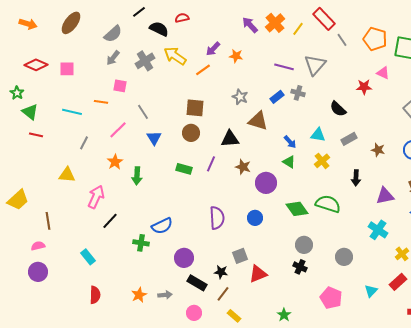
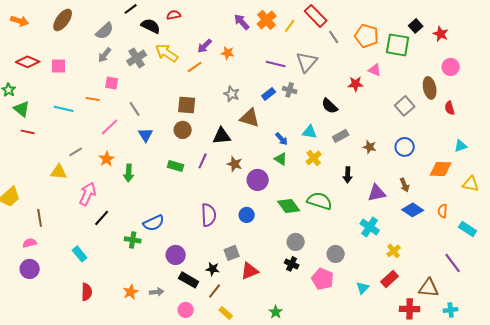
gray line: (84, 143) -> (76, 152), moved, turned 32
pink pentagon: (331, 298) -> (323, 279), moved

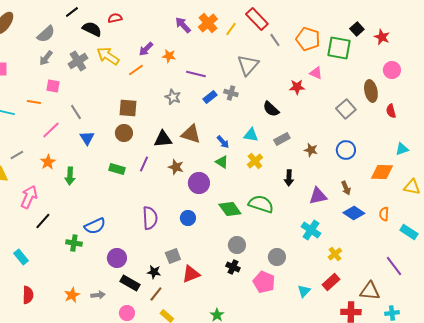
purple line: (276, 64) -> (196, 74), moved
brown triangle: (250, 118) -> (191, 134), moved

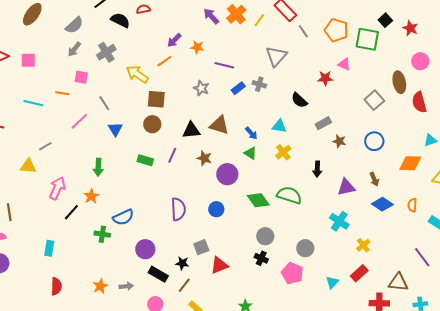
yellow arrow: (108, 56) -> (137, 74), moved
red semicircle: (391, 111) -> (419, 102), size x1.5
gray rectangle: (282, 139) -> (323, 123), moved
orange star: (48, 162) -> (91, 196), moved
cyan rectangle: (21, 257) -> (49, 248), turned 49

